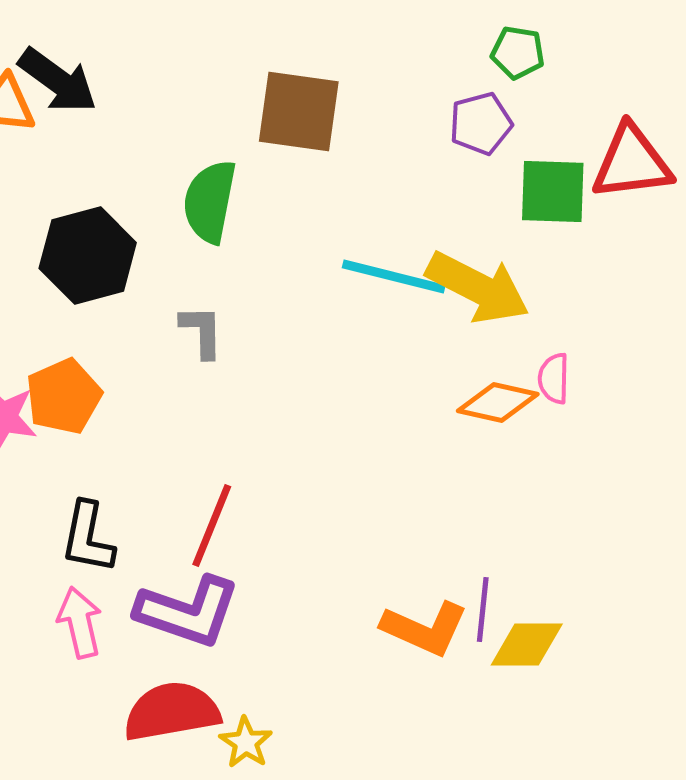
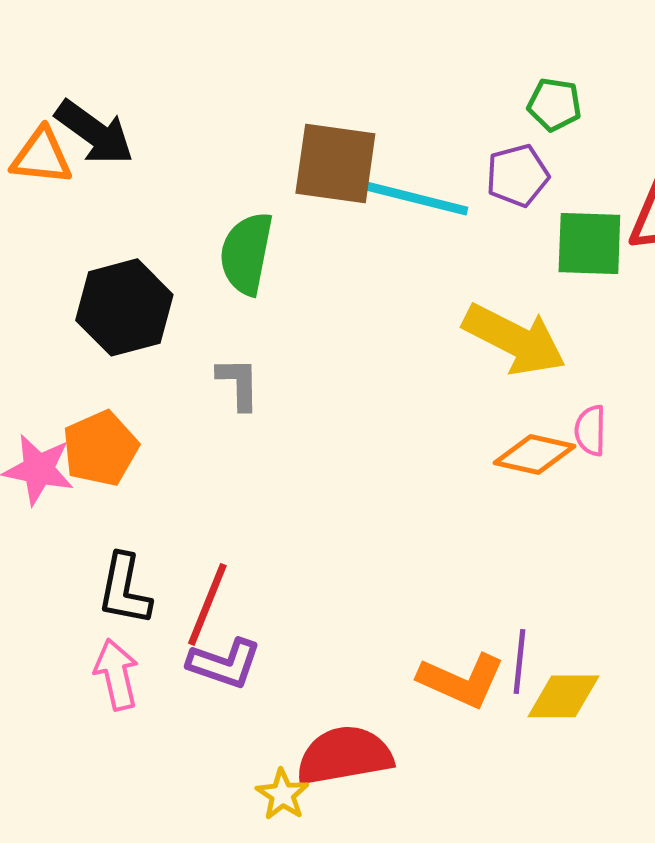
cyan line: (394, 276) -> (416, 198), moved
red line: (212, 526) -> (207, 604), moved
purple L-shape: (188, 612) -> (224, 663), size x0.7
red semicircle: (172, 712) -> (344, 755), moved

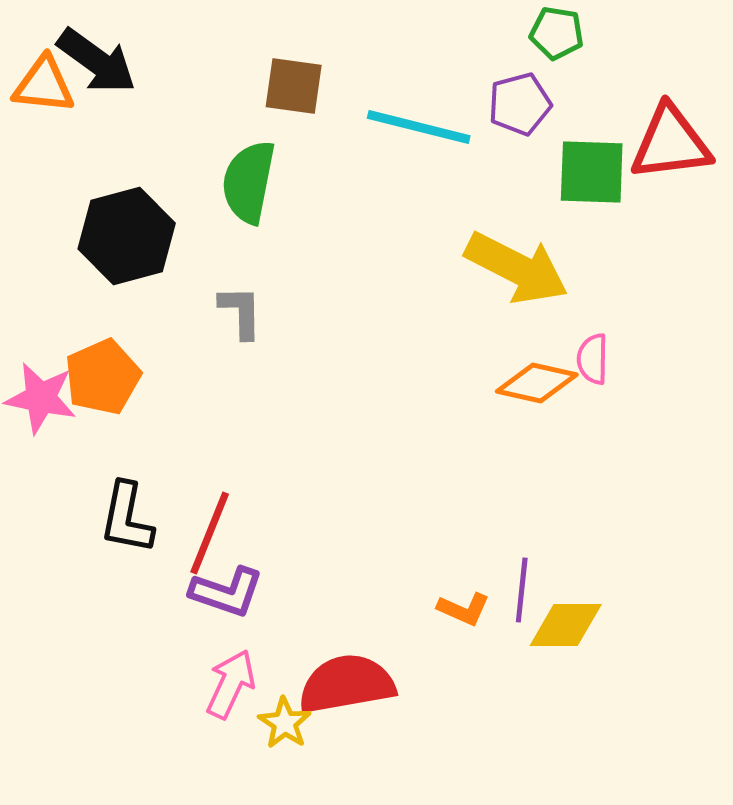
brown square: (335, 163) -> (294, 86), moved, size x0.7
pink arrow: (116, 674) -> (231, 684), moved, turned 38
orange L-shape: (461, 680) -> (464, 609), size x0.6

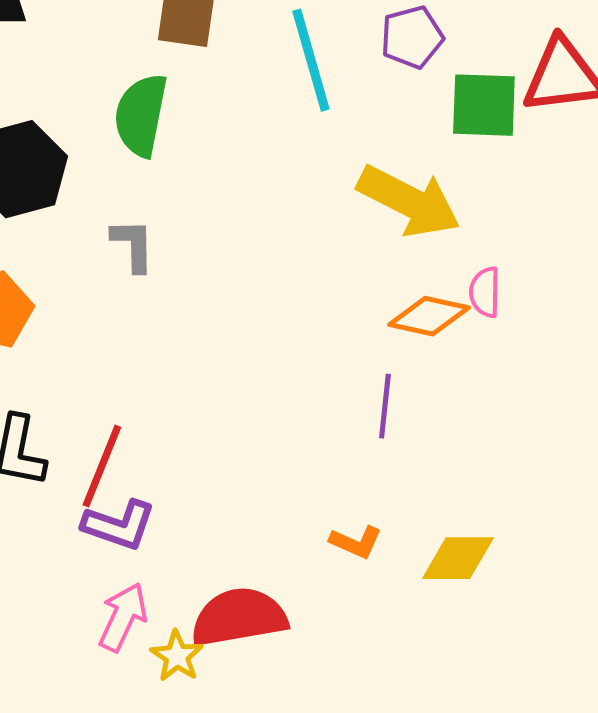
cyan line: (419, 127) -> (311, 60), turned 60
purple line: (522, 590) -> (385, 406), moved

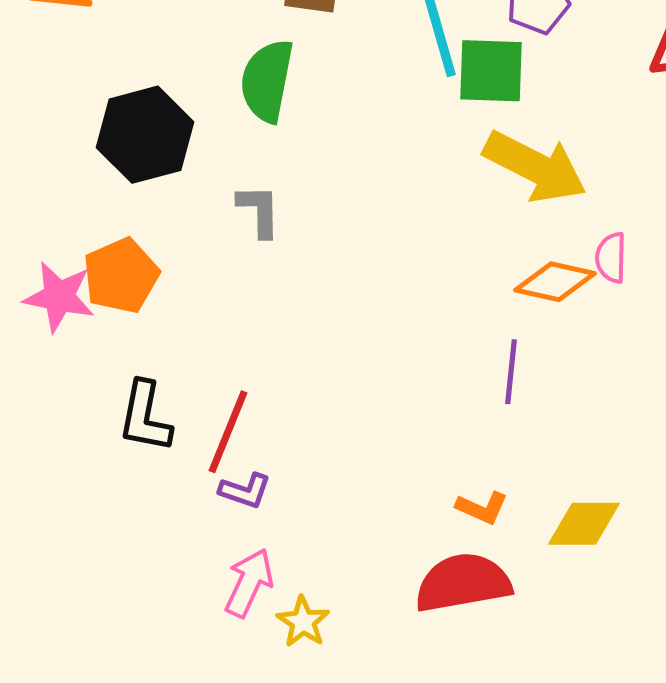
green square: (484, 105) -> (491, 71), moved
purple L-shape: (119, 525) -> (245, 491), size x0.7
red semicircle: (239, 617) -> (463, 583), moved

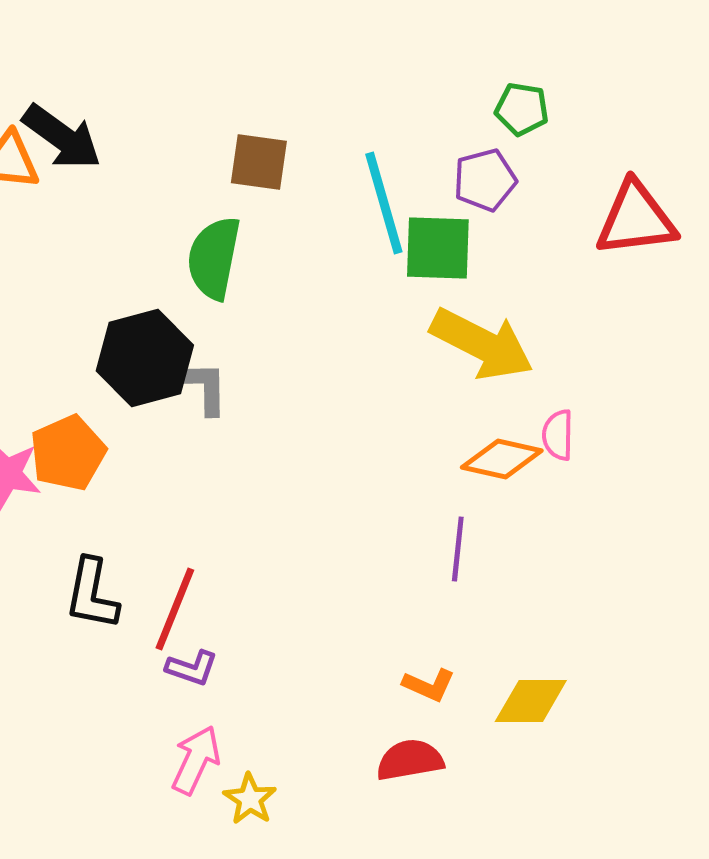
black hexagon: (145, 135) -> (145, 358), moved
red semicircle: (463, 583) -> (410, 760), size x0.7

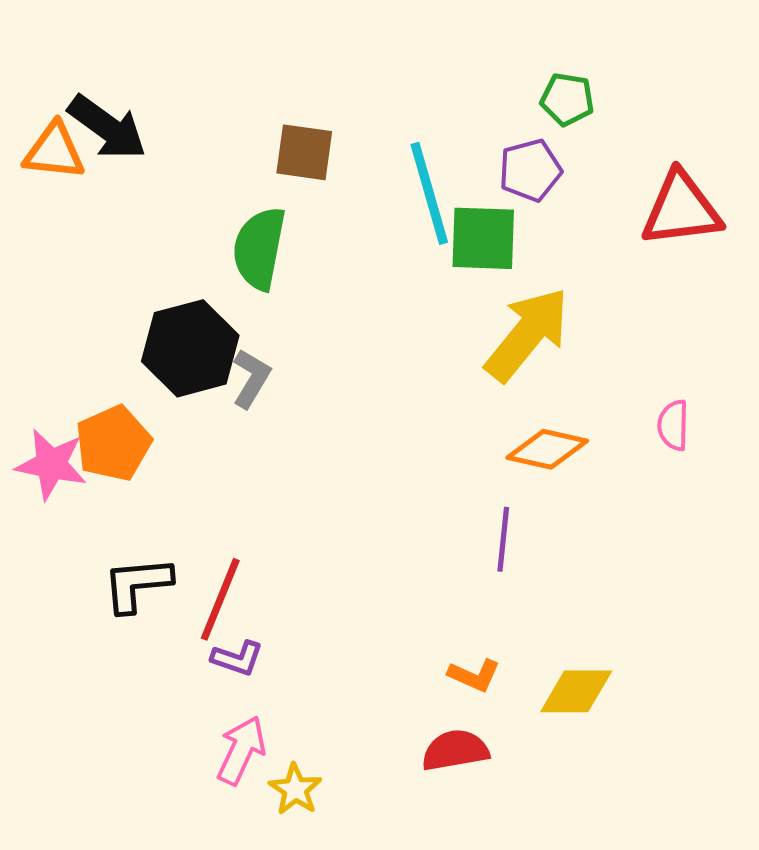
yellow arrow: (482, 344) -> (527, 334), turned -78
gray L-shape: (206, 388) -> (251, 378), turned 32
pink semicircle: (558, 435) -> (673, 425), moved
black L-shape: (92, 594) -> (137, 584), turned 74

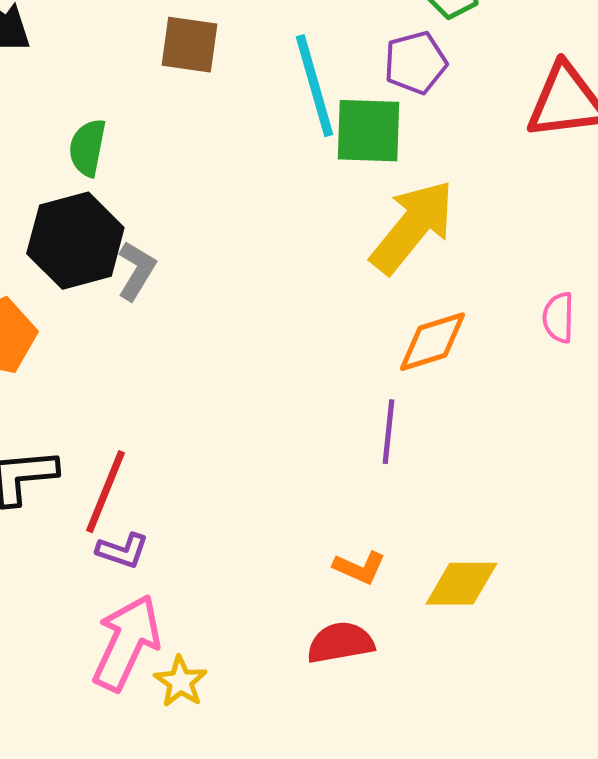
green semicircle: (259, 248) -> (87, 148), moved, size x0.7
orange diamond: (547, 449) -> (432, 342), turned -30
pink arrow: (241, 750) -> (126, 643), size x1.4

